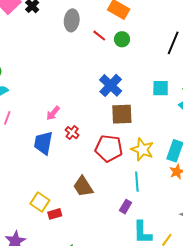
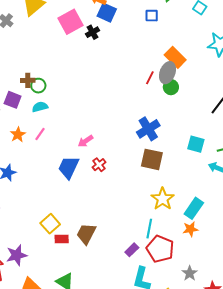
gray ellipse: (72, 20) -> (167, 73), moved
red line: (99, 36) -> (150, 78), turned 64
red pentagon: (109, 148) -> (160, 249), moved
brown trapezoid: (83, 187) -> (86, 234), moved, turned 45

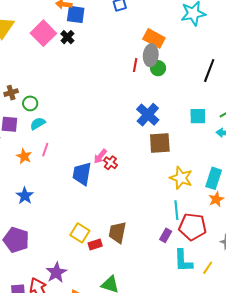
brown cross: (28, 80) -> (11, 93), moved
pink arrow: (85, 141) -> (100, 156), moved

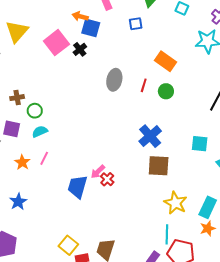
gray ellipse: (151, 55) -> (114, 80), moved

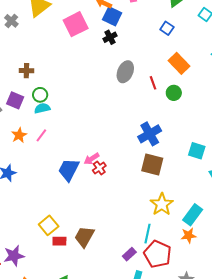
blue square: (136, 24) -> (167, 28), moved, turned 32
black cross: (80, 49) -> (110, 37), moved
red line: (144, 85) -> (153, 83), turned -48
green circle: (35, 111) -> (40, 95), moved

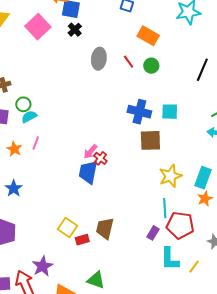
blue cross: (150, 134) -> (139, 112), turned -30
cyan square: (197, 151) -> (170, 112), moved
blue trapezoid: (69, 170) -> (88, 172), moved
yellow star: (162, 204) -> (170, 176), turned 30

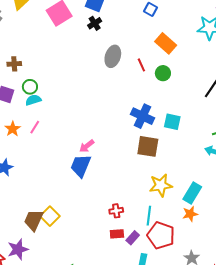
red cross: (100, 158) -> (116, 211), moved, turned 32
brown trapezoid: (105, 228) -> (34, 220), moved
red rectangle: (82, 240) -> (117, 234), moved

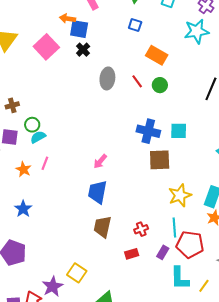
pink arrow: (87, 146) -> (100, 161), moved
yellow square: (50, 216) -> (77, 273), moved
brown trapezoid: (34, 220) -> (102, 227), moved
red rectangle: (117, 234) -> (132, 254), moved

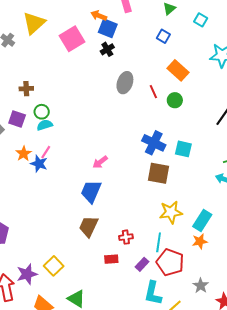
blue star: (23, 209) -> (39, 164), moved, turned -30

